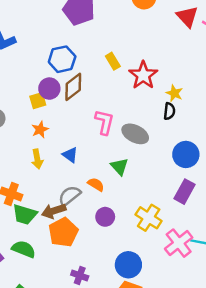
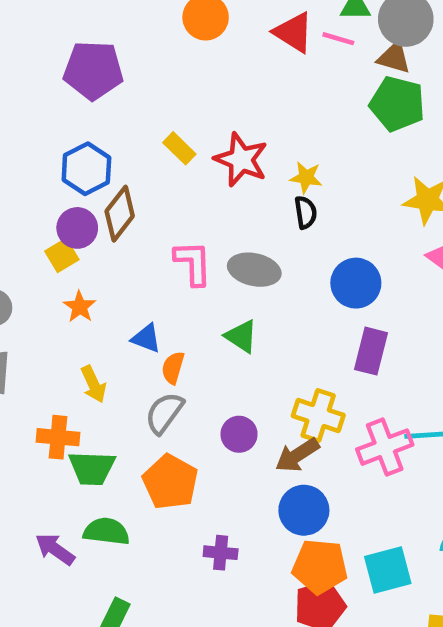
yellow arrow: (37, 159) -> (94, 384), moved
orange semicircle: (96, 184) -> (173, 368), moved, turned -91
brown arrow: (54, 211) -> (297, 455), moved
pink cross: (179, 243) -> (385, 447), turned 32

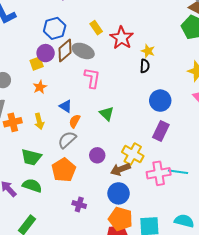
gray ellipse: (254, 270) -> (83, 51), moved
orange cross: (58, 437) -> (13, 122), moved, turned -30

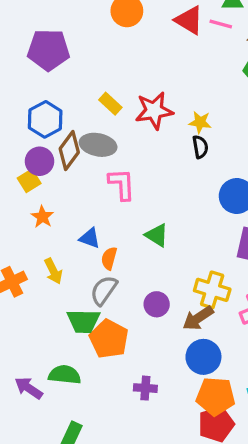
red star: (122, 38) -> (154, 111), turned -30
green trapezoid: (31, 157) -> (83, 321), moved

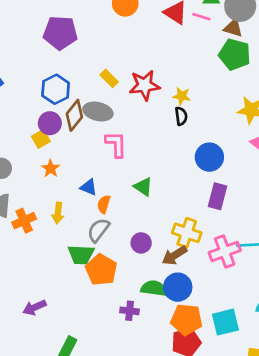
yellow arrow: (53, 271) -> (58, 213), turned 30
green semicircle: (65, 375) -> (154, 288), moved
purple arrow: (29, 388) -> (35, 307), turned -60

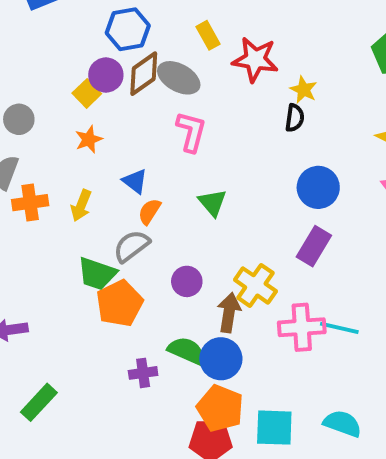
yellow square: (41, 139) -> (87, 93), turned -30
brown arrow: (174, 255) -> (229, 313), turned 115
purple cross: (130, 311) -> (143, 373), turned -30

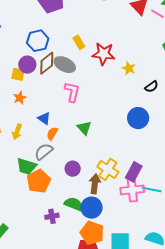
yellow square: (87, 93) -> (18, 74), turned -32
black semicircle: (295, 118) -> (151, 87), moved, turned 48
purple rectangle: (314, 246) -> (134, 172), moved

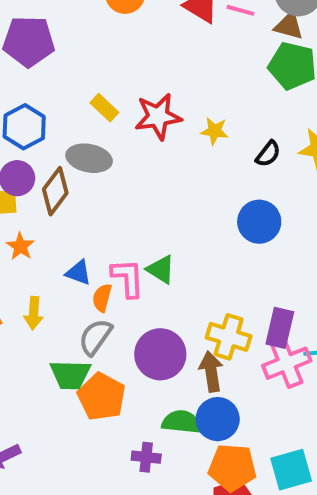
brown diamond: (47, 63) -> (55, 191), moved
pink L-shape: (72, 92) -> (128, 278), moved
purple circle: (73, 169) -> (160, 354), size x1.6
purple cross: (52, 216) -> (146, 457), turned 32

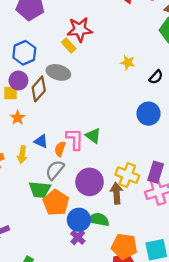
red star: (158, 116) -> (80, 29), moved
blue triangle: (79, 273) -> (41, 141), moved
blue circle: (218, 419) -> (79, 220), moved
purple cross: (146, 457) -> (78, 237), turned 32

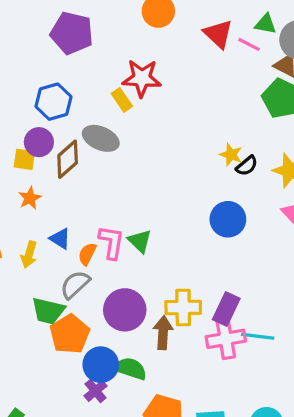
yellow star: (128, 62) -> (231, 155), moved
yellow cross: (127, 175) -> (183, 307), turned -30

